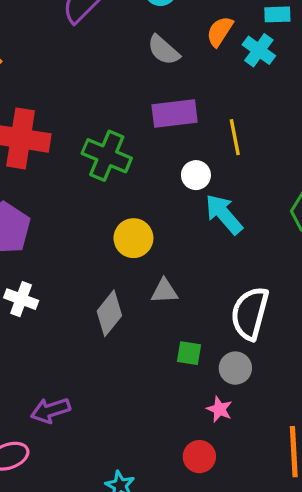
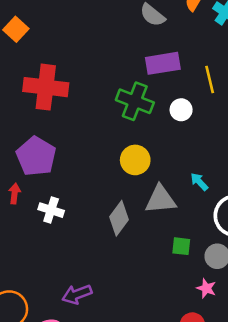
green cross: (107, 156) -> (135, 101), moved
cyan arrow: (224, 214) -> (199, 182), moved, size x0.6
gray triangle: (164, 291) -> (161, 199), size x1.5

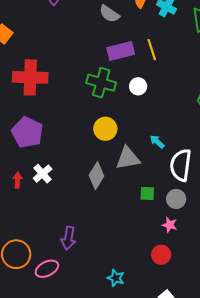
yellow line: (210, 80) -> (152, 50), moved
red arrow: (14, 194) -> (17, 180), moved
white cross: (51, 210) -> (43, 174), turned 36
purple arrow: (77, 294) -> (68, 238), turned -55

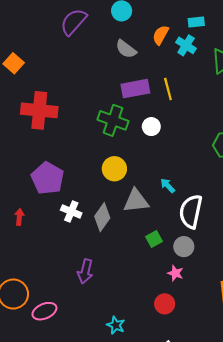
purple pentagon: (27, 132) -> (48, 178), moved
white cross: (43, 174) -> (71, 212), moved, turned -30
green square: (147, 193) -> (154, 239), turned -35
purple arrow: (68, 238) -> (85, 271), moved

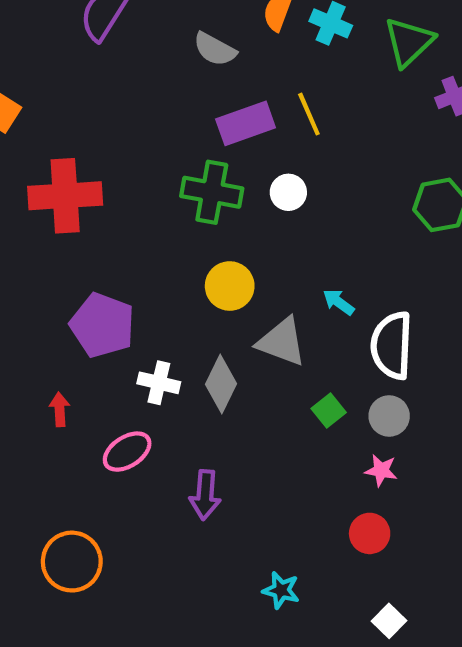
gray triangle: (136, 201) -> (282, 342), turned 36
pink ellipse: (44, 311) -> (127, 452), moved

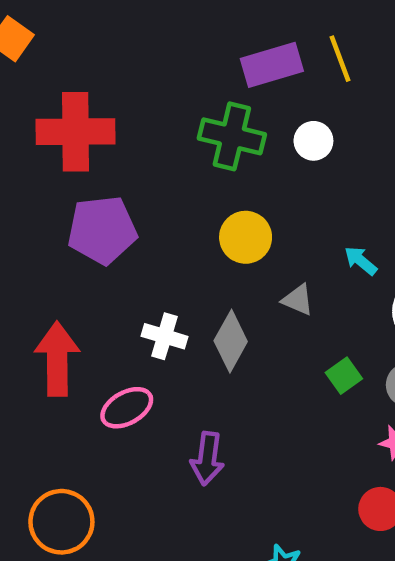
purple pentagon: (102, 325) -> (102, 230), moved, turned -30
gray triangle: (282, 342) -> (298, 300), size x0.6
red arrow: (60, 409) -> (57, 359), size x2.0

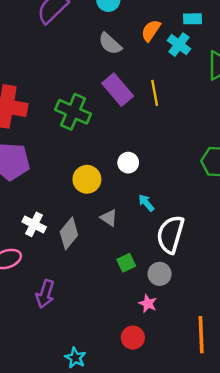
purple rectangle: (272, 65) -> (118, 90), turned 56
green cross: (232, 136) -> (73, 112), moved
white circle: (313, 141) -> (128, 163), moved

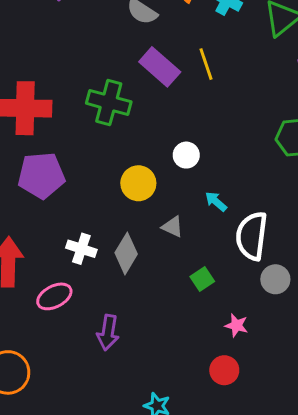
gray circle: (160, 274) -> (275, 279), moved

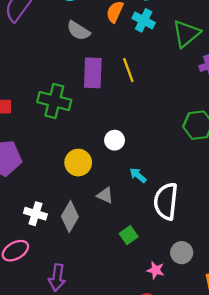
purple rectangle: (160, 67) -> (93, 73), turned 52
gray circle: (275, 279) -> (182, 253), moved

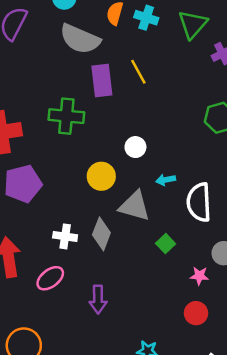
gray semicircle: (78, 31) -> (80, 39), size x1.6
cyan arrow: (138, 175) -> (166, 180), turned -42
gray triangle: (105, 195) -> (135, 206), size x1.8

